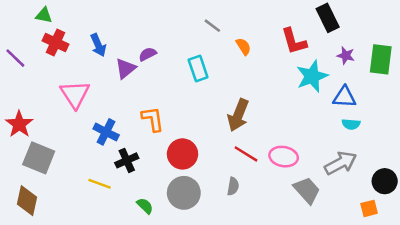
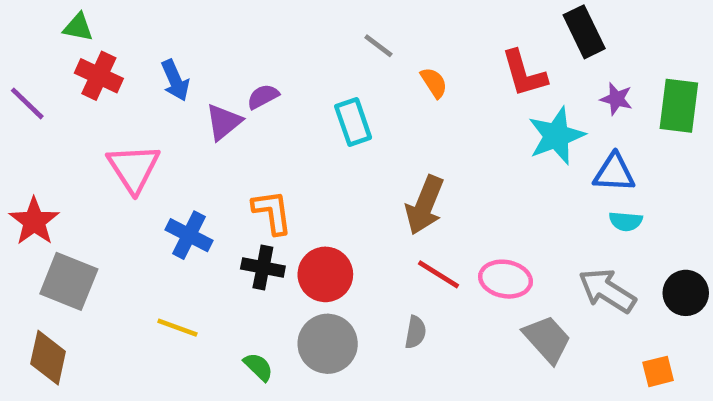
black cross: (127, 160) -> (263, 268), moved, turned 35
gray arrow: (341, 163) -> (607, 291), turned -120
black circle: (385, 181) -> (686, 293), moved

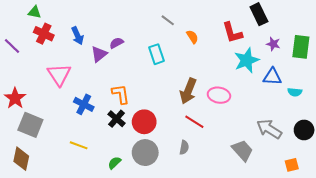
cyan semicircle: (626, 221) -> (295, 92), moved
black cross: (263, 268) -> (116, 119), turned 30
pink ellipse: (506, 279) -> (219, 95), moved
green semicircle: (258, 367) -> (114, 163), turned -88

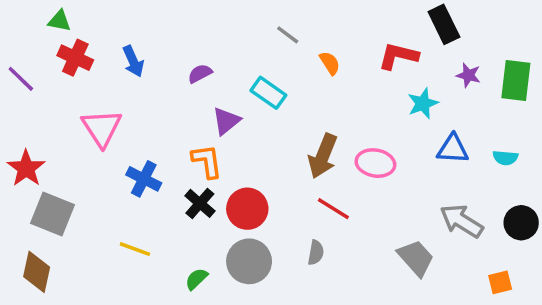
red L-shape: (232, 33) -> (398, 56), turned 120
purple triangle: (99, 54) -> (226, 121), moved
cyan rectangle: (156, 54) -> (268, 93), turned -36
cyan star: (247, 60) -> (423, 103), size x0.7
blue triangle: (272, 77) -> (453, 149), moved

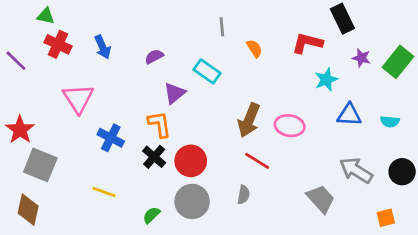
gray line: (288, 35) -> (222, 27), turned 48
green rectangle: (516, 81) -> (398, 62), turned 32

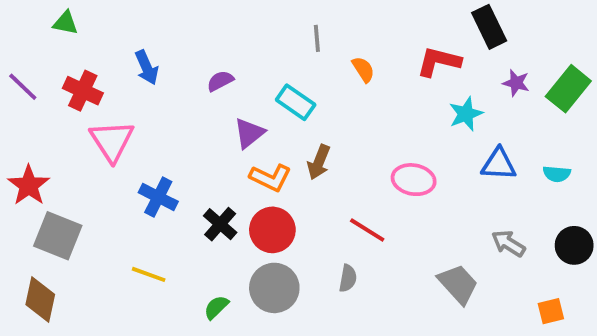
red cross: (58, 44) -> (83, 91), moved
brown arrow: (249, 120) -> (319, 162), moved, size x0.7
orange L-shape: (160, 124) -> (270, 178), moved, turned 124
gray arrow: (356, 170) -> (508, 243), size x0.7

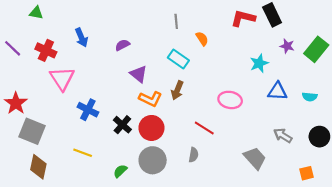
red L-shape: (439, 62) -> (243, 18), moved
cyan rectangle: (296, 102) -> (178, 59), moved
purple triangle: (249, 133) -> (139, 74), turned -42
brown diamond: (40, 300) -> (38, 167), moved

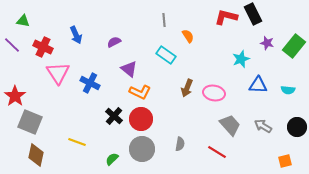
green triangle: (36, 13) -> (23, 21), moved
brown arrow: (177, 90) -> (187, 88), moved
blue cross: (88, 110) -> (90, 83), moved
red line: (204, 128) -> (217, 152), moved
gray trapezoid: (255, 158) -> (230, 125), moved

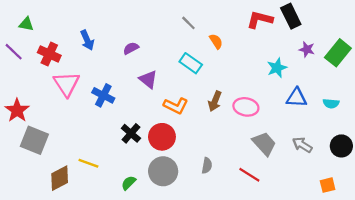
gray line: (164, 20) -> (188, 23), turned -40
orange L-shape: (140, 92) -> (176, 106), moved
brown diamond: (36, 155) -> (60, 178), moved, turned 50

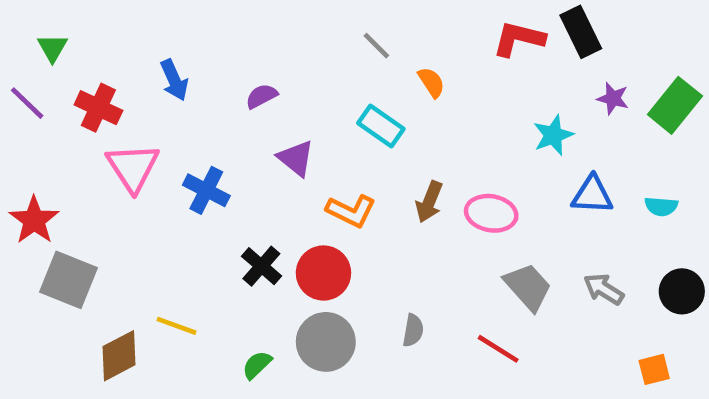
green triangle: (26, 24) -> (52, 48), turned 49

